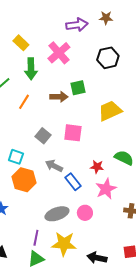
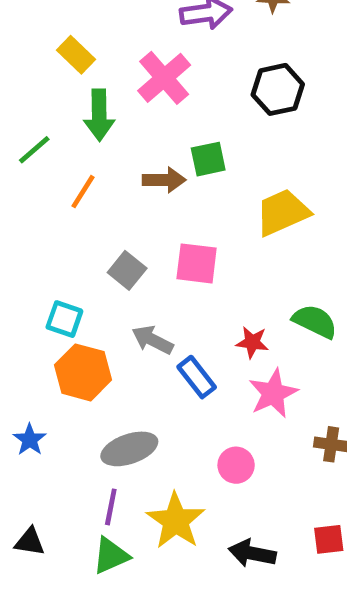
pink circle: (85, 213) -> (236, 465), moved
gray ellipse: (57, 214) -> (129, 449), moved
yellow star: (64, 244) -> (176, 521), turned 30

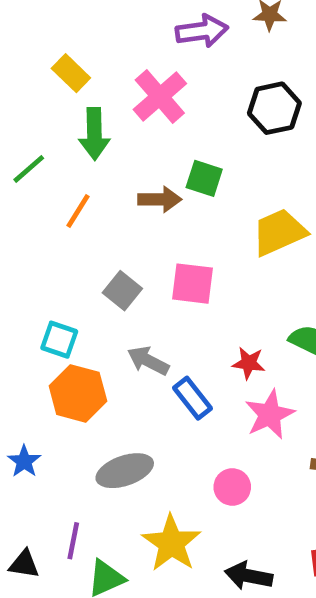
green square: (208, 159) -> (204, 178), turned 30
purple line: (111, 507) -> (73, 541), moved

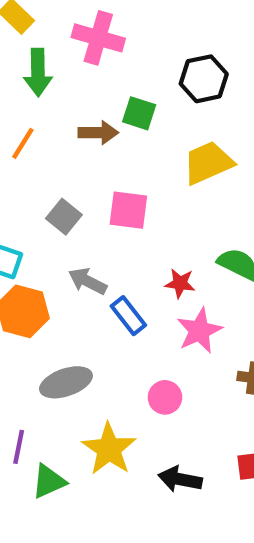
pink cross: (160, 97) -> (98, 38), turned -33
black hexagon: (274, 108) -> (204, 79), moved

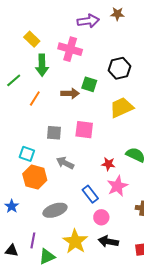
gray square: (64, 217) -> (54, 133), turned -35
blue rectangle: (128, 316) -> (90, 194), moved
black arrow: (180, 479) -> (108, 241), moved

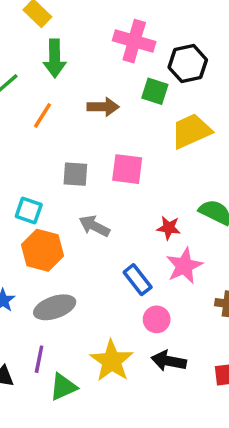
pink cross: (70, 49) -> (134, 41), moved
green square: (89, 84) -> (155, 91), moved
gray ellipse: (55, 210) -> (55, 307), moved

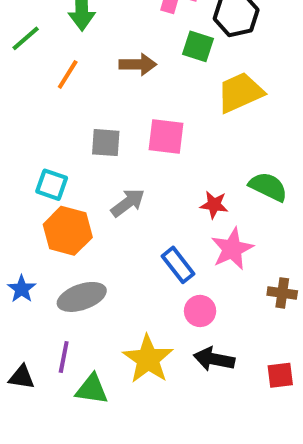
gray arrow: (94, 226) -> (128, 203), turned 116
green triangle: (63, 387) -> (92, 389), turned 32

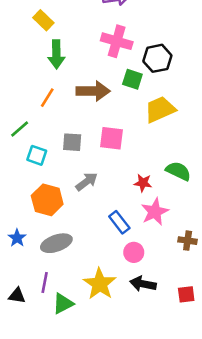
green line: (26, 38) -> (20, 129), moved
brown arrow: (138, 64) -> (93, 91), size x1.4
cyan square: (52, 185) -> (37, 155), moved
green triangle: (92, 389) -> (63, 304), turned -35

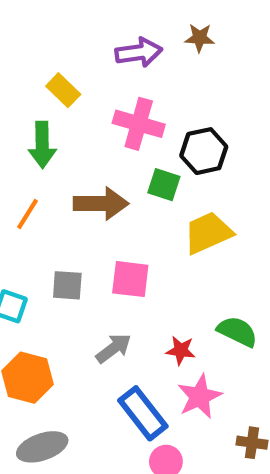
yellow rectangle: (43, 20) -> (63, 90), moved
gray arrow: (87, 182) -> (114, 348), moved
blue rectangle: (119, 222) -> (143, 413), size x1.4

